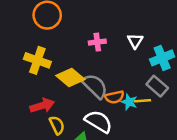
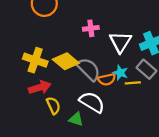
white triangle: (135, 41) -> (120, 42), moved, size x1.5
yellow cross: (37, 60) -> (35, 60), moved
cyan star: (129, 102) -> (120, 73), moved

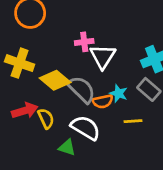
white triangle: (120, 42) -> (103, 56), moved
yellow cross: (35, 60) -> (20, 63), moved
yellow line: (133, 83) -> (133, 121), moved
yellow semicircle: (53, 106) -> (46, 118), moved

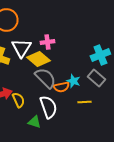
white triangle: (103, 56) -> (21, 48), moved
yellow diamond: (55, 80) -> (38, 59), moved
white semicircle: (86, 128) -> (48, 107), turned 40

